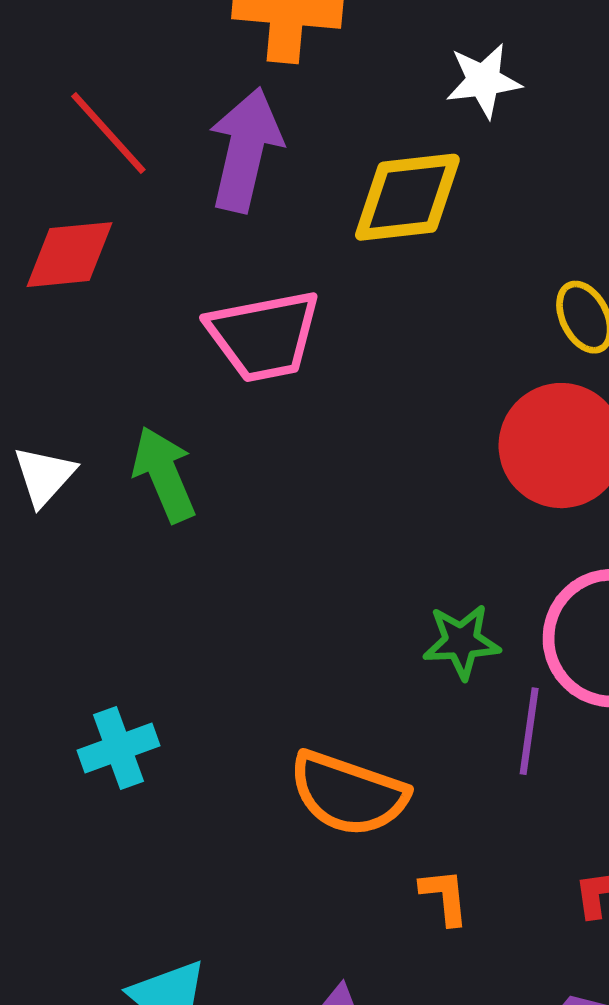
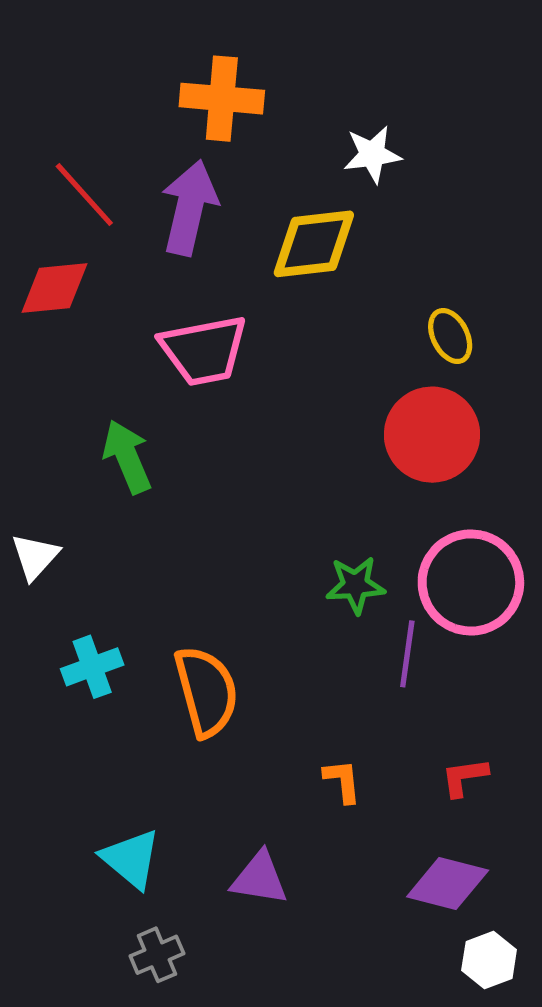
white triangle: (44, 476) -> (35, 557), moved
orange semicircle: (348, 794) -> (206, 691), moved, turned -124

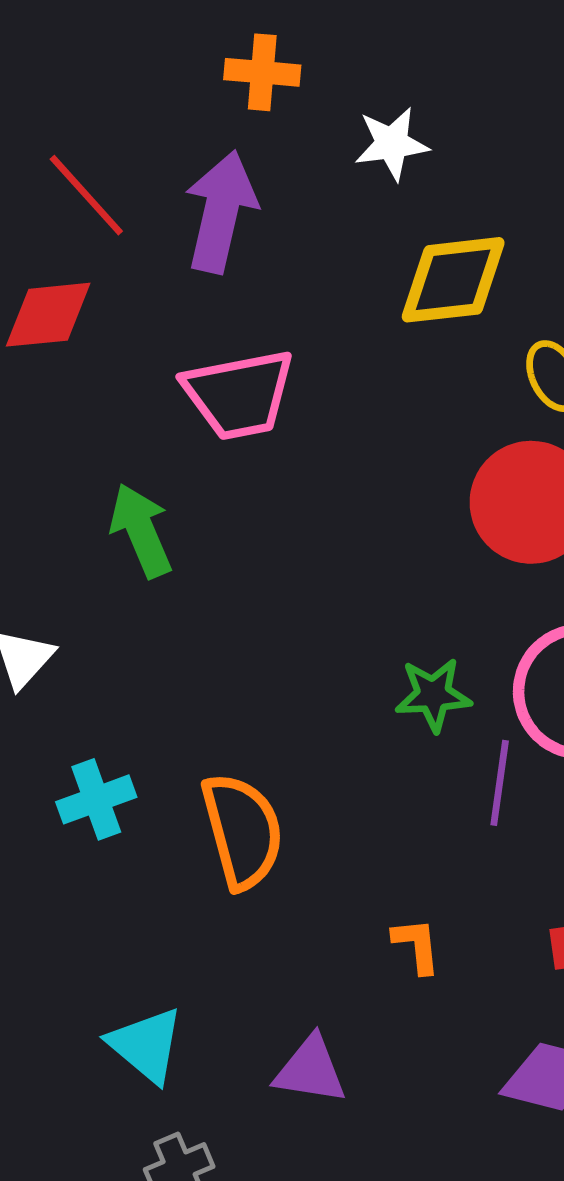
orange cross: (222, 99) -> (262, 72), size x0.7
white star: (372, 154) -> (392, 144), moved
yellow diamond: (314, 244) -> (453, 280), moved

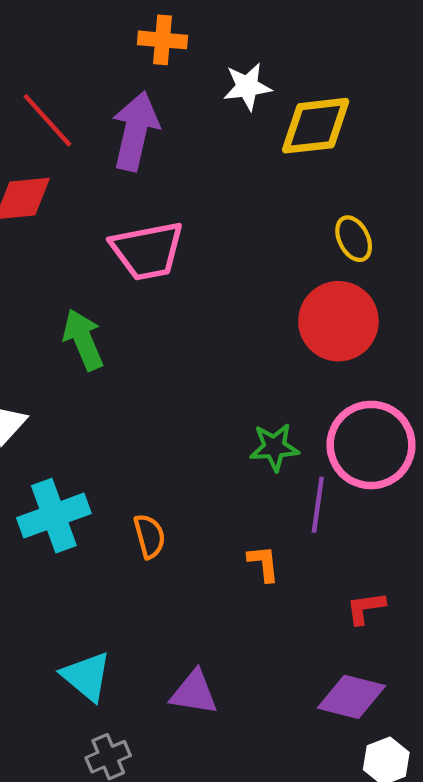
yellow diamond: (453, 280) -> (316, 126), moved
cyan cross: (96, 799) -> (54, 516), size x1.4
orange semicircle: (242, 831) -> (149, 536), size x0.6
orange L-shape: (417, 945) -> (264, 563), moved

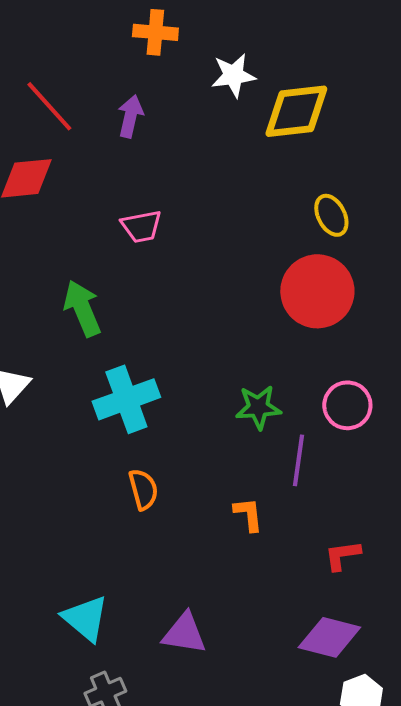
purple arrow: (135, 131) -> (130, 116), size x0.6
pink trapezoid: (147, 251) -> (141, 226), size x0.6
pink circle: (371, 445) -> (347, 405), size x0.6
cyan cross: (54, 516) -> (126, 399), moved

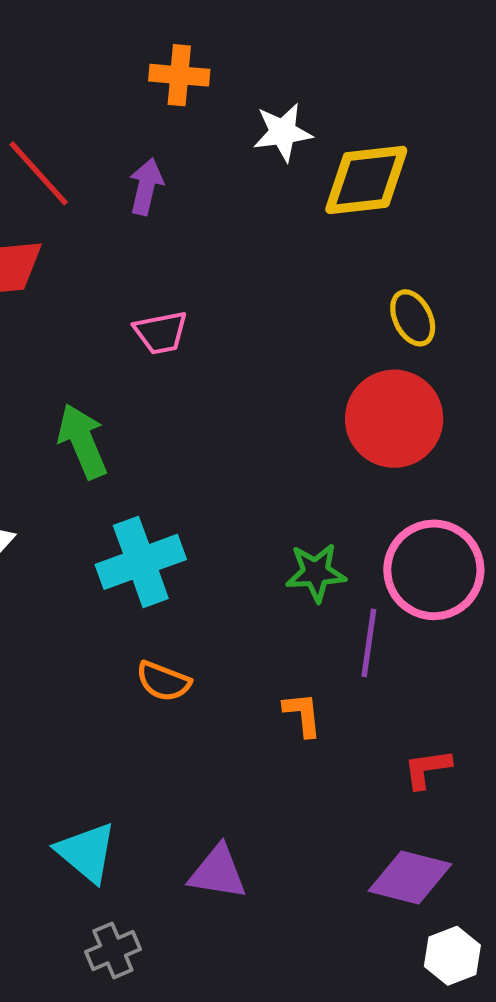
pink circle: (347, 405) -> (434, 570), size x1.5
orange semicircle: (143, 489) -> (163, 681), turned 126

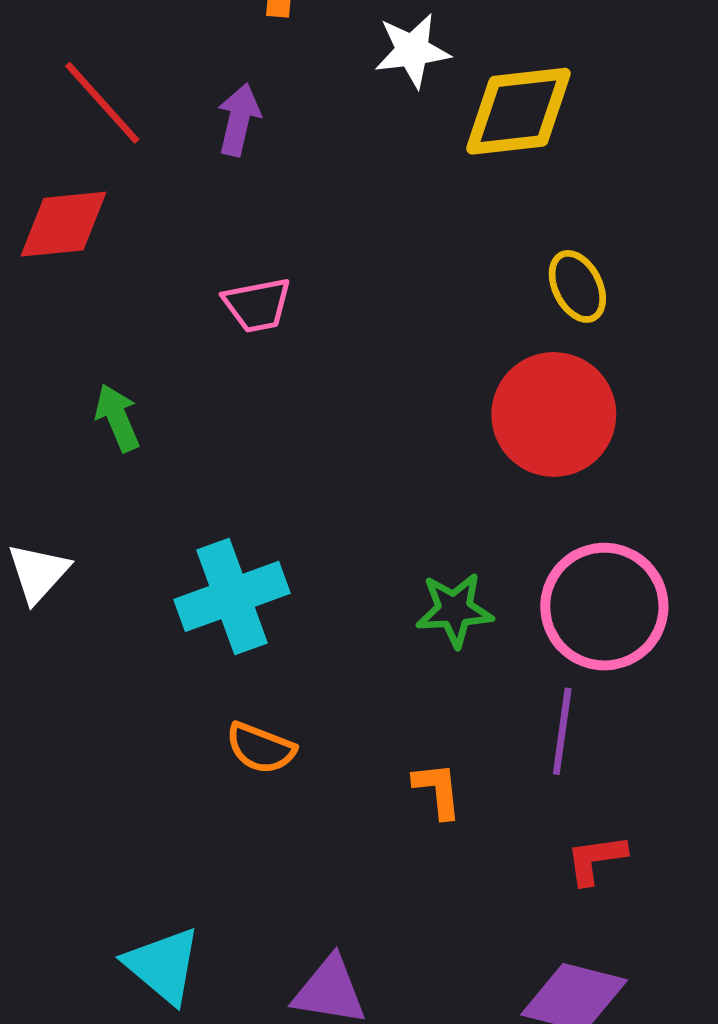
green arrow: (82, 441) -> (117, 418), moved, size x0.7
purple line: (369, 643) -> (562, 731), moved

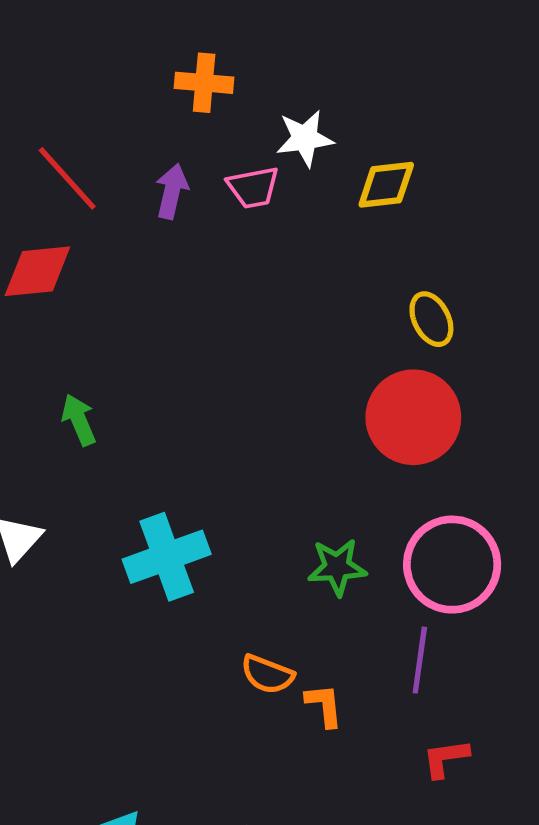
yellow diamond: (518, 111) -> (386, 185), size x0.7
pink trapezoid: (257, 305) -> (253, 187), moved
orange semicircle: (261, 748) -> (267, 674), moved

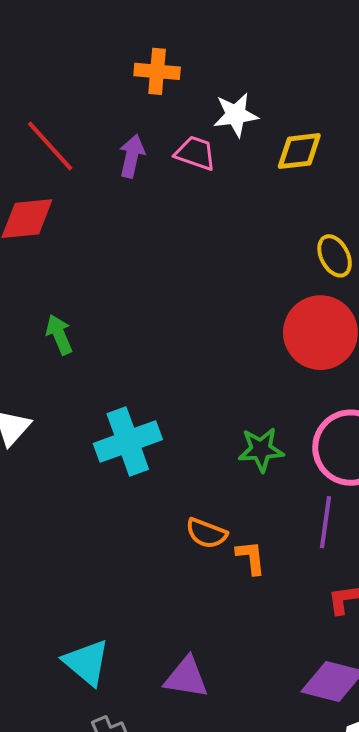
pink trapezoid: (253, 187) -> (195, 153), turned -150

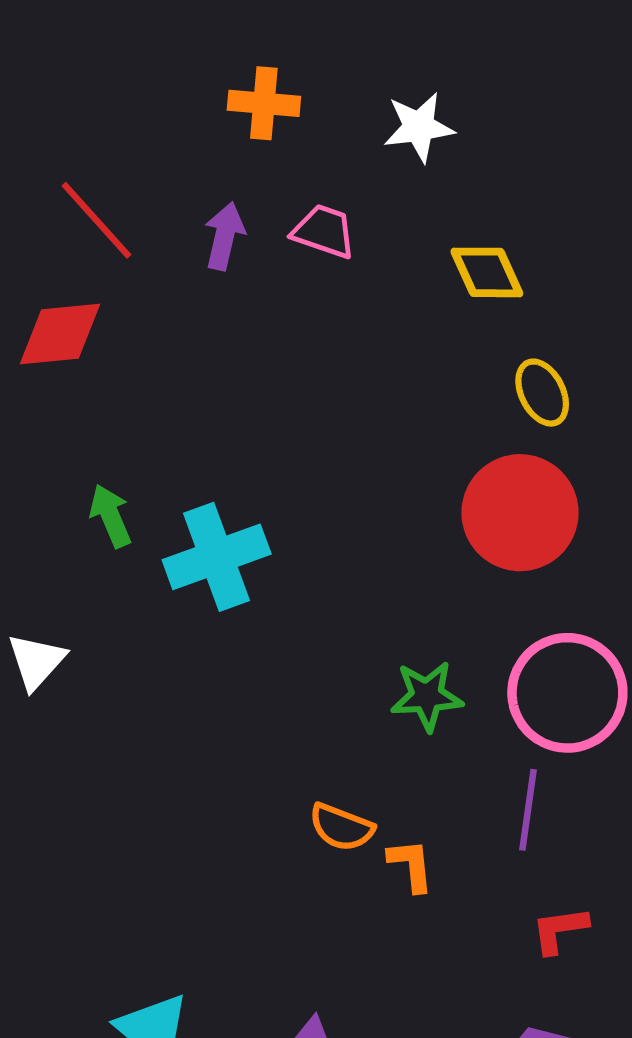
white star: (236, 115) -> (419, 127), moved
yellow diamond: (299, 151) -> (487, 272), moved, turned 72
cyan cross: (128, 441) -> (217, 557), moved

